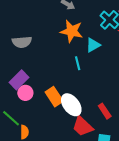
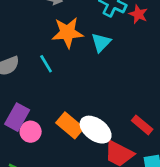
cyan line: (78, 63) -> (46, 64), moved

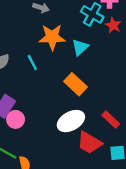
orange rectangle: (70, 125) -> (76, 84), moved
white ellipse: (96, 130) -> (71, 121), turned -68

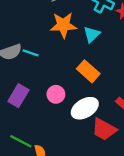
cyan line: (32, 63) -> (31, 53), moved, turned -42
pink circle: (16, 119) -> (56, 94), moved

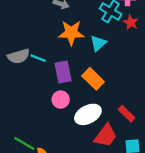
purple rectangle: (18, 96) -> (63, 72), moved, turned -45
red trapezoid: (104, 129) -> (106, 136), turned -85

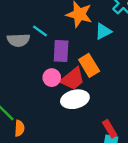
gray semicircle: (19, 56) -> (18, 40), moved
red rectangle: (127, 114) -> (110, 129), moved
red trapezoid: (106, 136) -> (73, 79), moved

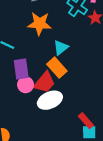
cyan triangle: (103, 31) -> (61, 48), moved
purple rectangle: (61, 51) -> (21, 69), moved

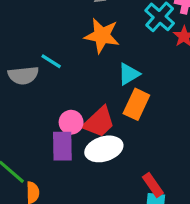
orange rectangle: (57, 68) -> (136, 104), moved, turned 60
purple rectangle: (21, 69) -> (62, 146), moved

